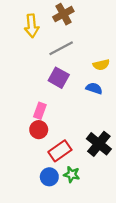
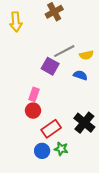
yellow arrow: (32, 26) -> (16, 22), moved
gray line: (61, 48) -> (64, 51), moved

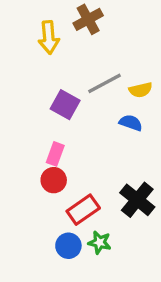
yellow arrow: (16, 22) -> (49, 37), moved
purple square: (50, 66) -> (65, 105), moved

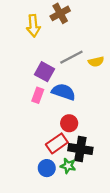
blue semicircle: (131, 123) -> (64, 92), moved, size x1.5
pink rectangle: (55, 154) -> (38, 95), moved
red circle: (54, 180) -> (69, 123), moved
black cross: (137, 200) -> (80, 149), moved, turned -30

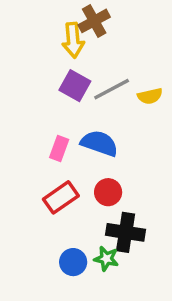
yellow arrow: (33, 26) -> (73, 40), moved
purple square: (44, 72) -> (75, 86), moved
red rectangle: (57, 143) -> (61, 197), moved

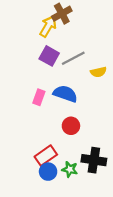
yellow arrow: (73, 40) -> (48, 26), turned -145
yellow semicircle: (150, 96) -> (98, 72), moved
red rectangle: (61, 197) -> (46, 156), moved
black cross: (126, 232) -> (94, 160), moved

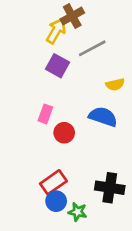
gray line: (73, 58) -> (92, 48), moved
blue semicircle: (65, 94) -> (103, 117), moved
red circle: (71, 126) -> (64, 133), moved
green star: (70, 169) -> (78, 212), moved

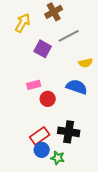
yellow arrow: (56, 31) -> (23, 23), moved
pink rectangle: (45, 114) -> (34, 85), turned 56
black cross: (110, 188) -> (69, 132), moved

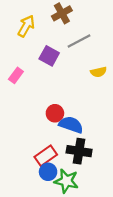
pink rectangle: (34, 85) -> (16, 75), moved, turned -40
blue semicircle: (77, 87) -> (71, 125), moved
green star: (58, 158) -> (66, 181), size x1.5

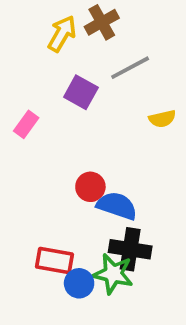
yellow arrow: (26, 26) -> (62, 34), moved
red rectangle: (46, 156) -> (54, 261), moved, turned 45
green star: (66, 181) -> (113, 274), moved

